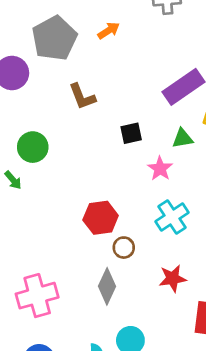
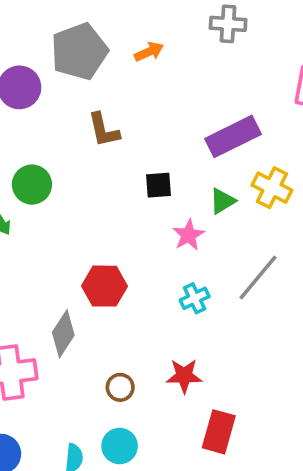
green triangle: (183, 138) -> (222, 201), turned -30
cyan cross: (172, 217) -> (195, 298), size x0.7
brown circle: (124, 248) -> (120, 387), moved
gray diamond: (107, 286) -> (63, 334), moved

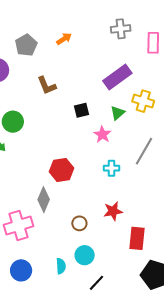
gray cross: (228, 24) -> (121, 29), moved
gray pentagon: (79, 51) -> (26, 45), size x0.7
cyan cross: (195, 298) -> (112, 168), turned 35

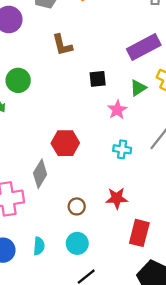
cyan semicircle: (61, 266) -> (39, 246), moved

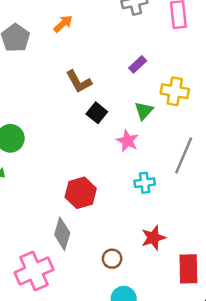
brown L-shape: (62, 45) -> (79, 82), moved
purple rectangle: (144, 47) -> (138, 64), size x0.5
black square: (98, 79) -> (97, 113), turned -30

